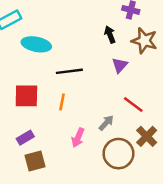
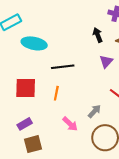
pink arrow: (78, 138) -> (70, 124), turned -70

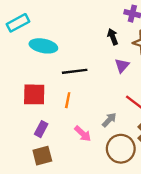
purple rectangle: (25, 124) -> (41, 129), moved, turned -32

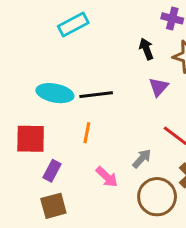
cyan rectangle: (18, 23) -> (73, 25), moved
cyan ellipse: (43, 46) -> (55, 93), moved
red square: (34, 94) -> (31, 139), moved

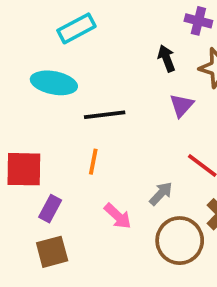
cyan ellipse: (55, 93) -> (54, 83), moved

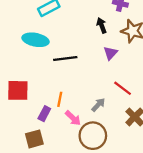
orange line: (93, 162) -> (60, 99), moved
purple rectangle: (50, 209) -> (44, 114), moved
brown circle: (180, 241) -> (93, 136), moved

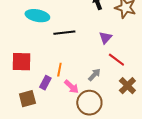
purple triangle: (110, 53) -> (105, 38), moved
brown square: (34, 139) -> (27, 99), moved

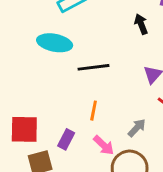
red square: (21, 62) -> (24, 129), moved
orange line: (59, 70) -> (94, 111), moved

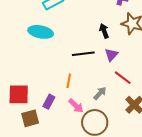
black arrow: (141, 24) -> (104, 31), moved
black line: (94, 67) -> (83, 54), moved

